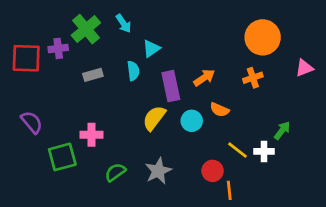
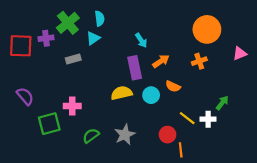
cyan arrow: (124, 23) -> (141, 40), moved
cyan triangle: (151, 48) -> (93, 38), moved
cyan semicircle: (133, 71) -> (100, 18), moved
yellow semicircle: (154, 118) -> (122, 93), turned 40

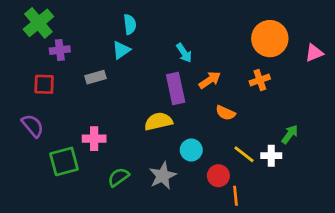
green cross: (68, 23) -> (38, 23), moved
red square: (21, 46) -> (44, 84), moved, size x0.7
pink triangle: (240, 54) -> (314, 53), moved
cyan circle: (151, 95) -> (191, 150), moved

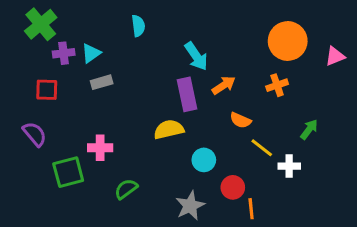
cyan triangle: (121, 50) -> (91, 53), moved
cyan arrow: (184, 53) -> (196, 56), size x1.4
green arrow: (290, 134) -> (309, 129), moved
yellow line: (244, 154) -> (262, 148), moved
gray star: (163, 176) -> (190, 206), moved

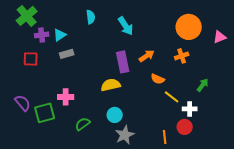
cyan arrow: (196, 56) -> (126, 26), moved
purple semicircle: (35, 134) -> (23, 103), moved
cyan circle: (204, 160) -> (115, 115), moved
red circle: (233, 187) -> (185, 127), moved

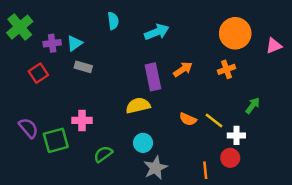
green cross: (27, 16) -> (20, 27), moved
cyan arrow: (126, 26) -> (157, 32), turned -78
gray rectangle: (67, 54) -> (83, 67), turned 32
red square: (31, 59) -> (38, 73), turned -35
orange semicircle: (158, 79) -> (188, 119), moved

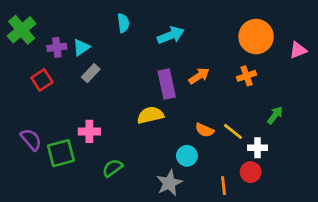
gray rectangle: (83, 67) -> (91, 73), turned -63
cyan circle: (143, 143) -> (187, 156), moved

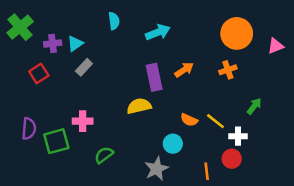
purple semicircle: (31, 140) -> (29, 129), turned 45

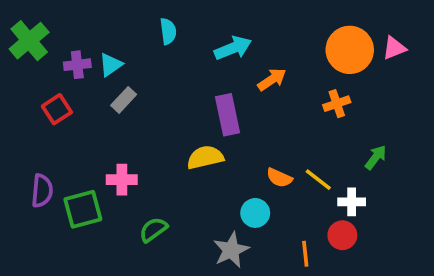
pink triangle: (276, 46) -> (394, 48), moved
orange arrow: (184, 70) -> (272, 80), moved

